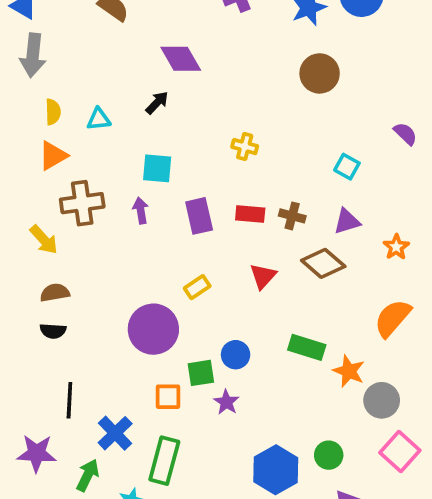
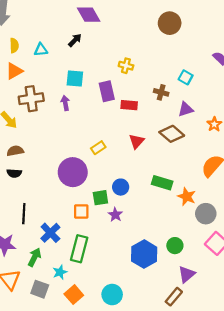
purple rectangle: (199, 216) -> (107, 91), moved
brown cross: (292, 216) -> (161, 92), moved

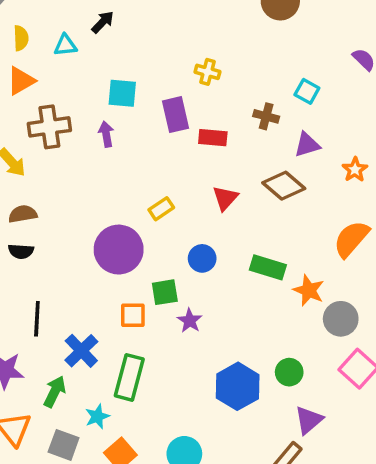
black arrow: (75, 40) -> (103, 22), moved
blue circle: (121, 187) -> (202, 258), moved

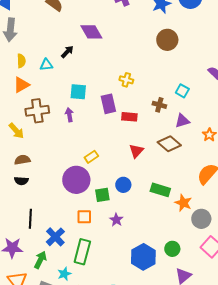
yellow rectangle: (161, 209) -> (91, 157), moved
green square: (165, 292) -> (102, 195), moved

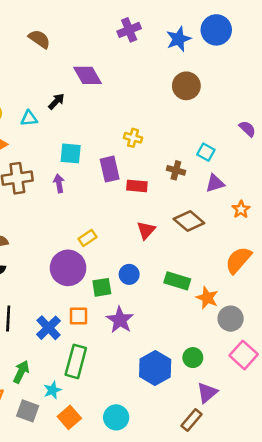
purple triangle: (182, 121) -> (215, 183), moved
purple star: (116, 220) -> (120, 320), size x1.5
blue cross: (55, 237) -> (49, 328), moved

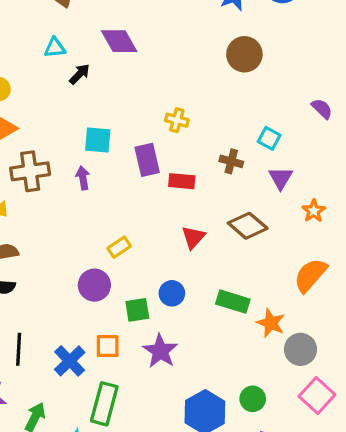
cyan triangle: (29, 118) -> (55, 48), moved
purple triangle: (215, 183) -> (281, 178), turned -42
purple circle: (68, 268) -> (94, 285), size x0.7

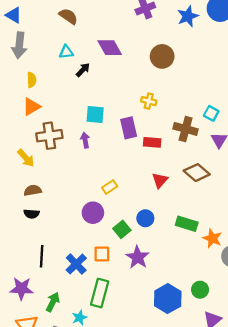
brown circle: (244, 54) -> (162, 56), moved
brown cross: (231, 161) -> (186, 129), size x1.5
green square: (137, 310) -> (122, 229), turned -30

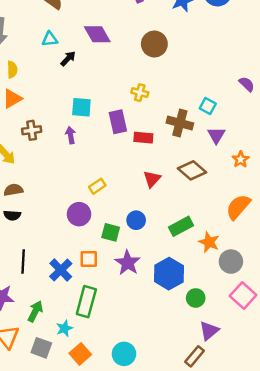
brown cross: (49, 136) -> (32, 130), size x0.7
green rectangle: (187, 224) -> (181, 226), turned -45
green square: (122, 229) -> (111, 232), turned -36
blue hexagon: (168, 299) -> (169, 274), moved

